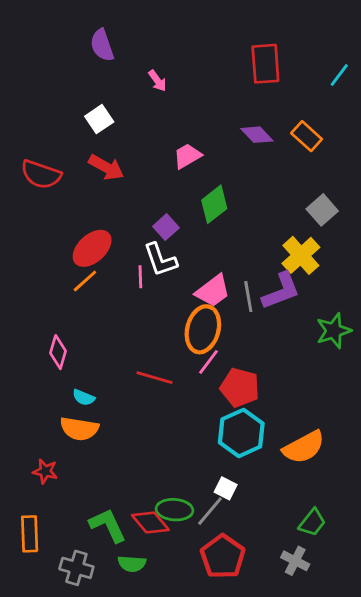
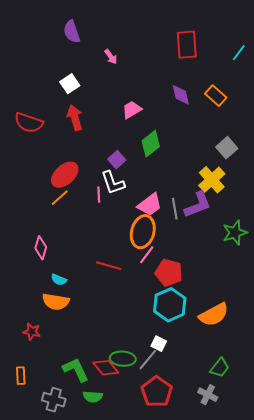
purple diamond: (257, 135) -> (181, 95), turned 30
red arrow: (106, 167) -> (75, 118), turned -135
orange rectangle: (30, 534) -> (21, 376), size x0.7

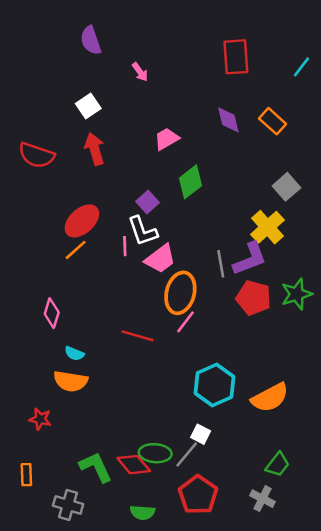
pink trapezoid: (150, 205) -> (160, 259), moved
red pentagon: (169, 273) -> (254, 298), moved
green semicircle: (93, 397) -> (143, 512), moved

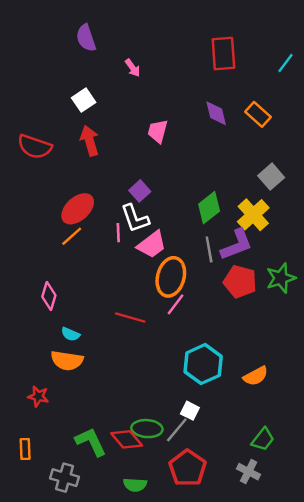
pink trapezoid: (167, 139) -> (158, 131), turned -45
green diamond: (190, 182) -> (209, 208), moved
orange semicircle: (270, 398) -> (256, 376), size x0.7

